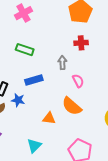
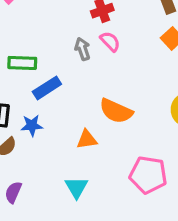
green rectangle: (25, 50) -> (22, 63), moved
pink semicircle: (78, 81) -> (110, 41), moved

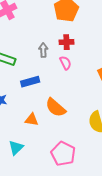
gray arrow: (83, 49) -> (43, 50), moved
blue rectangle: (47, 88) -> (30, 82), moved

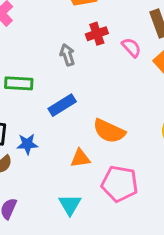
pink semicircle: (65, 63) -> (131, 47), moved
pink pentagon: (63, 154) -> (120, 184), moved

